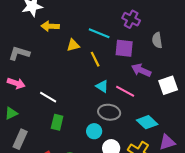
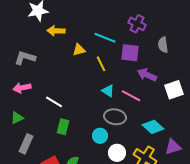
pink arrow: (16, 83) -> (22, 88), turned 150

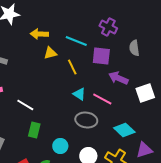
yellow arrow: (56, 31) -> (39, 34), moved
cyan circle: (100, 136) -> (60, 146), moved

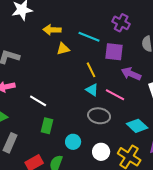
yellow line: (72, 67) -> (91, 70), moved

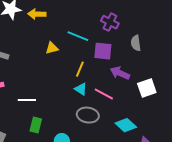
yellow arrow: (52, 30) -> (37, 14), moved
yellow line: (91, 70) -> (80, 69), turned 49
white line: (38, 101) -> (27, 100), turned -30

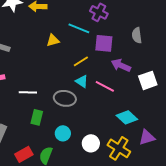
purple cross: (110, 22) -> (99, 12), moved
yellow line: (80, 69) -> (81, 61), turned 35
gray ellipse: (88, 115) -> (65, 98), moved

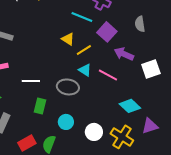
yellow triangle: (53, 40) -> (68, 39), moved, turned 48
purple square: (104, 43) -> (107, 32), turned 36

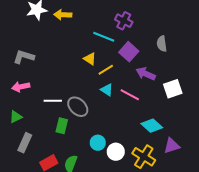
gray ellipse: (68, 87) -> (78, 107), moved, turned 35
cyan circle: (66, 122) -> (98, 143), moved

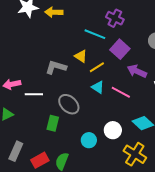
gray L-shape: (24, 57) -> (56, 67), moved
white line: (53, 101) -> (34, 94), moved
gray rectangle: (25, 143) -> (16, 151), moved
white circle: (116, 152) -> (113, 130), moved

